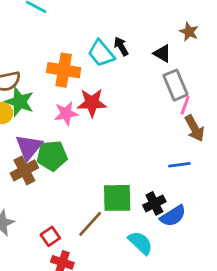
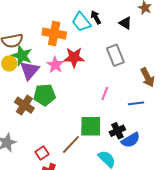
gray rectangle: (175, 85) -> (115, 55), moved
pink line: (185, 105) -> (105, 93), moved
pink star: (66, 113) -> (55, 65), turned -30
purple triangle: (29, 147) -> (30, 70), moved
brown cross: (24, 170) -> (24, 105), turned -30

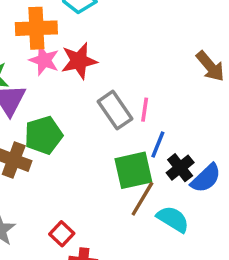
gray rectangle: (115, 55) -> (115, 110), moved
pink star: (55, 65) -> (44, 60), moved
blue line: (136, 103) -> (158, 144), moved, turned -49
brown line: (71, 145) -> (142, 199), moved

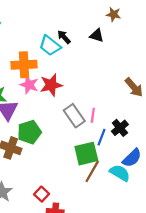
black cross: (180, 168) -> (120, 128), moved
cyan semicircle: (173, 219) -> (120, 173), moved

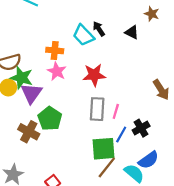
orange cross: (24, 65) -> (55, 50), size x0.7
red star: (51, 85) -> (94, 75), moved
gray rectangle: (74, 116) -> (97, 109), turned 30
green pentagon: (29, 132) -> (50, 119), turned -30

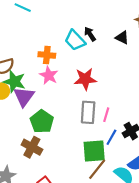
brown cross: (29, 132) -> (32, 147), moved

